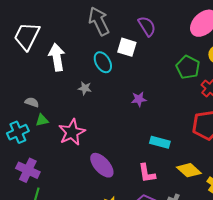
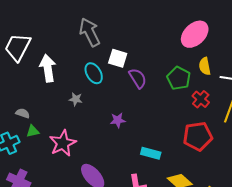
purple semicircle: (147, 26) -> (138, 78), moved
purple star: (139, 99) -> (118, 120), moved

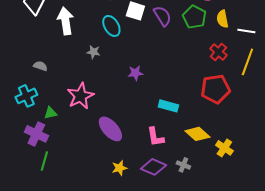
purple semicircle: (138, 78) -> (162, 16), moved
green pentagon: (179, 78) -> (194, 17), moved
green triangle: (33, 131) -> (50, 113), moved

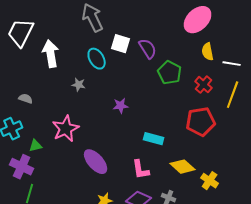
green pentagon: (194, 17) -> (170, 73), moved

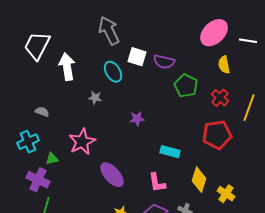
purple semicircle: (148, 49) -> (164, 62), turned 135
white line: (232, 64) -> (248, 41), moved
yellow diamond: (183, 167) -> (199, 180), turned 65

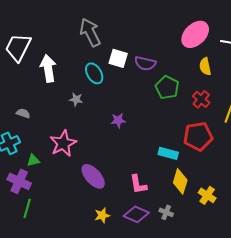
cyan rectangle: (170, 152) -> (168, 153), moved

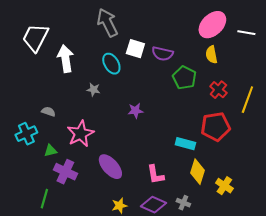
yellow semicircle: (205, 66) -> (211, 55), moved
gray semicircle: (23, 113) -> (48, 112), moved
purple cross: (19, 181) -> (65, 172), moved

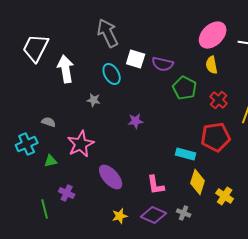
purple cross: (65, 172) -> (67, 193), moved, size x0.7
green line: (44, 199) -> (45, 209), turned -30

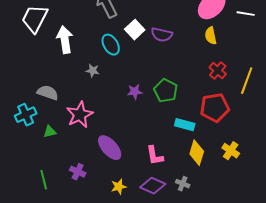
white square: (136, 59) -> (135, 30), turned 30
green pentagon: (185, 88) -> (166, 91), moved
gray semicircle: (49, 122) -> (48, 93), size x1.5
purple cross: (67, 193) -> (78, 172), moved
yellow cross: (225, 196) -> (231, 151), moved

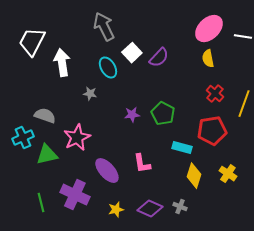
purple semicircle: (162, 35) -> (159, 58), turned -60
green triangle: (50, 132) -> (47, 155), size x1.6
pink L-shape: (155, 156) -> (142, 164), moved
purple cross: (78, 172) -> (75, 195), size x1.8

